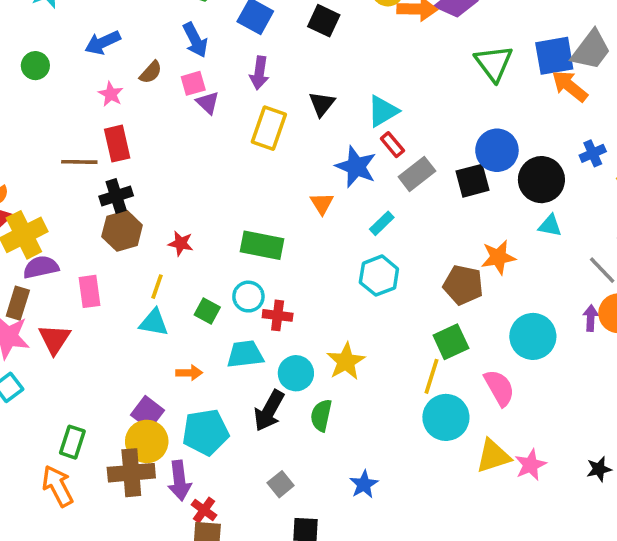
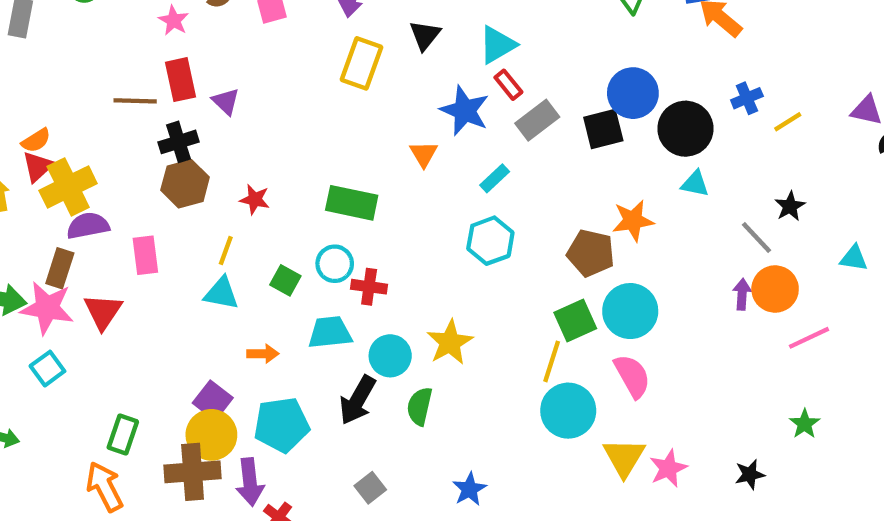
purple triangle: (208, 103) -> (226, 101), moved
cyan circle: (533, 336) -> (630, 311), moved
yellow triangle: (493, 456) -> (624, 457), turned -42

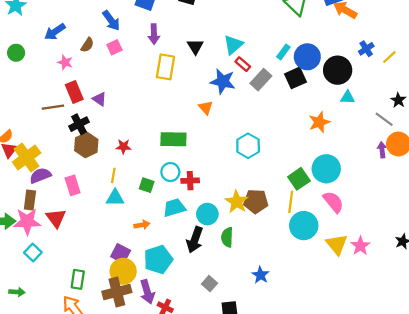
cyan rectangle: (495, 178) -> (283, 52), moved
brown pentagon: (591, 253) -> (256, 201), moved

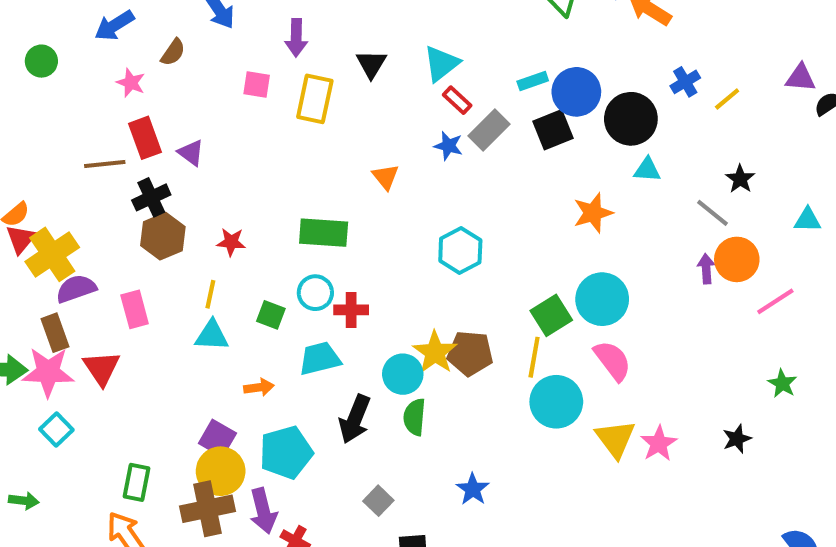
pink square: (114, 47) -> (257, 84), moved, turned 32
cyan rectangle: (283, 52) -> (533, 81), turned 32
blue star: (223, 81) -> (448, 146), moved, size x0.6
brown rectangle: (30, 200) -> (55, 333), turned -30
cyan circle: (207, 214) -> (403, 374), moved

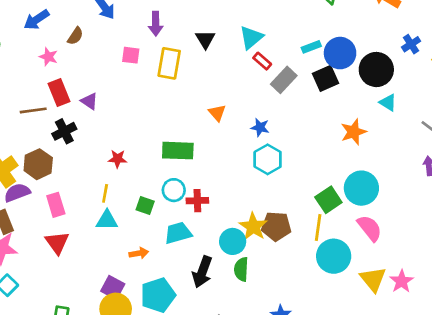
blue star: (448, 146) -> (260, 127), moved
cyan triangle: (647, 170) -> (388, 102), turned 30
brown hexagon: (163, 236) -> (38, 164), moved
red triangle: (102, 368) -> (57, 243), moved

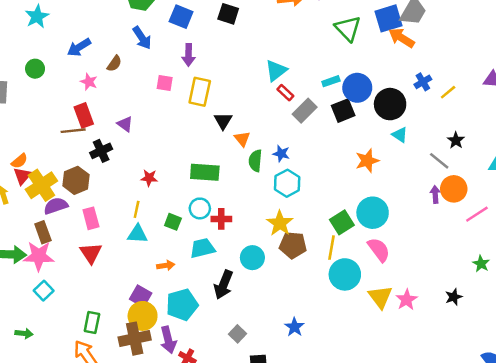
black triangle: (205, 39) -> (223, 121), moved
red rectangle: (59, 92) -> (84, 115), moved
yellow star: (253, 227) -> (280, 223), moved
green semicircle: (241, 269) -> (255, 161), moved

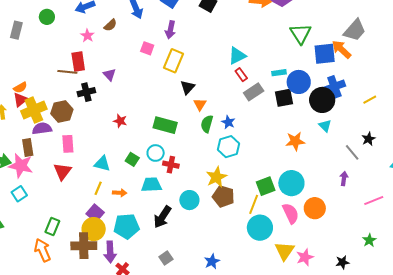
blue square: (388, 18) -> (325, 54), moved
blue cross: (423, 82) -> (334, 87), moved, size x1.5
orange circle: (454, 189) -> (315, 208), moved
yellow line: (137, 209) -> (98, 188), moved

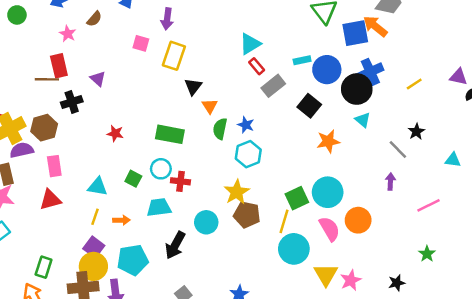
black square: (284, 98) -> (309, 106), moved, turned -36
red triangle: (62, 171) -> (50, 200), turned 42

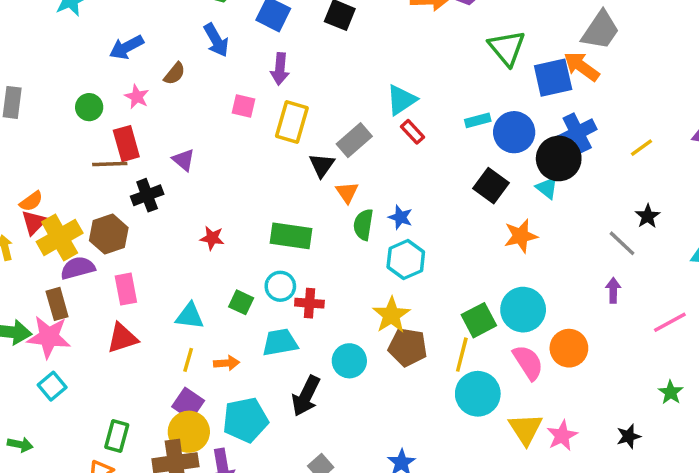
green circle: (17, 15) -> (89, 107), moved
gray rectangle: (273, 86) -> (354, 140), moved
cyan triangle: (363, 120) -> (547, 188), moved

